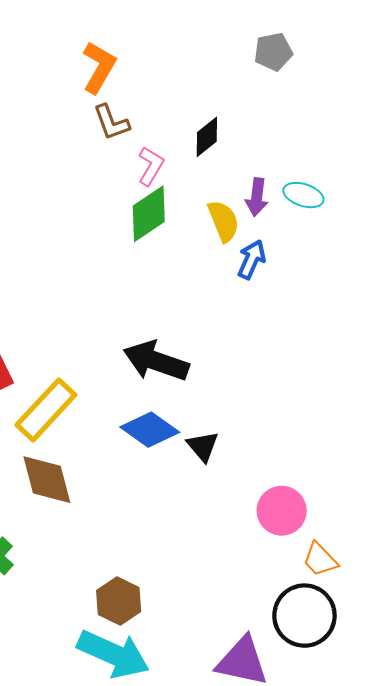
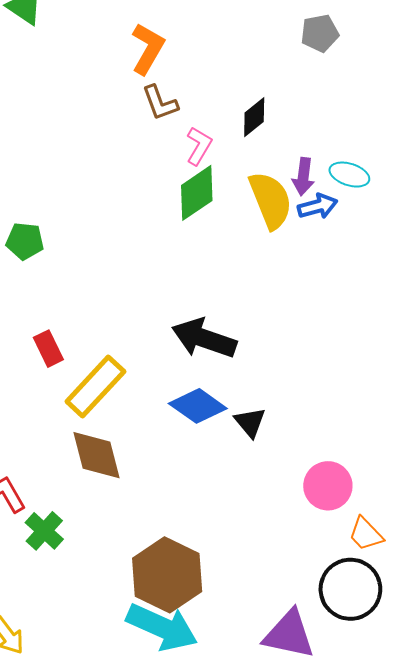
yellow semicircle: (223, 221) -> (271, 200), size x1.4
blue arrow: (252, 259) -> (318, 206), moved, turned 51
brown hexagon: (119, 601) -> (167, 575), size x1.6

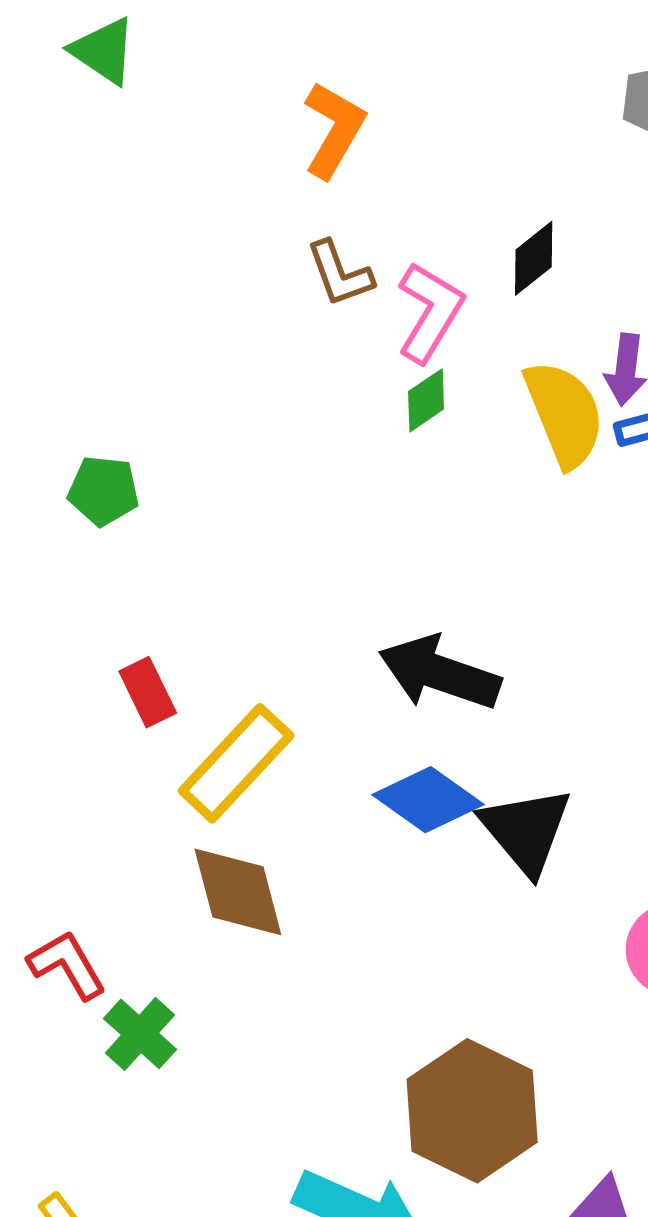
brown L-shape: (160, 103) -> (340, 274), moved
pink L-shape: (199, 146) -> (430, 312), size x1.4
green diamond: (197, 193) -> (426, 400), size x0.6
black triangle: (250, 422) -> (526, 830), size x1.6
brown hexagon: (167, 575) -> (472, 1111), moved

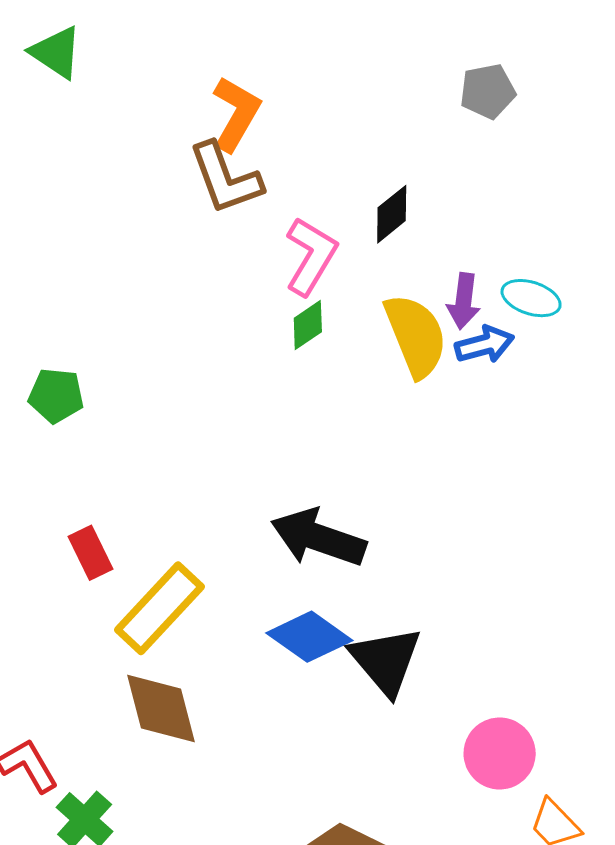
brown L-shape: (340, 274) -> (225, 178), moved, size x1.4

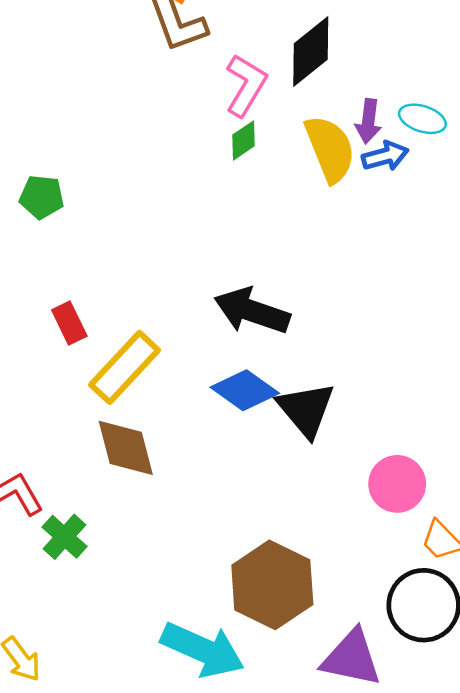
black diamond: (392, 214) -> (311, 52), size x1.5

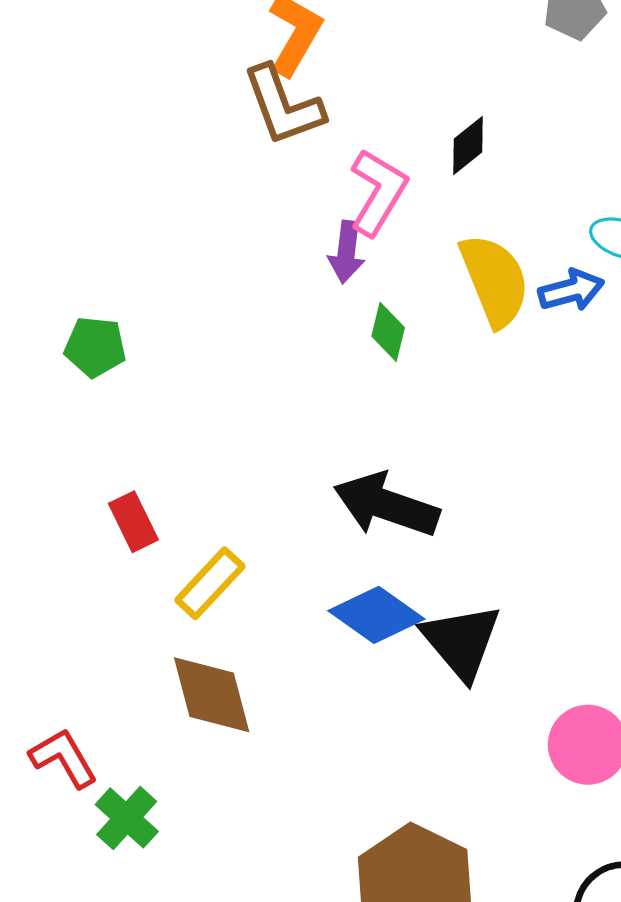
black diamond: (311, 52) -> (468, 145), size x0.6
purple arrow: (368, 121) -> (346, 252), moved
green diamond: (243, 140) -> (388, 332), moved, turned -42
yellow rectangle: (125, 367) -> (210, 583), size x0.7

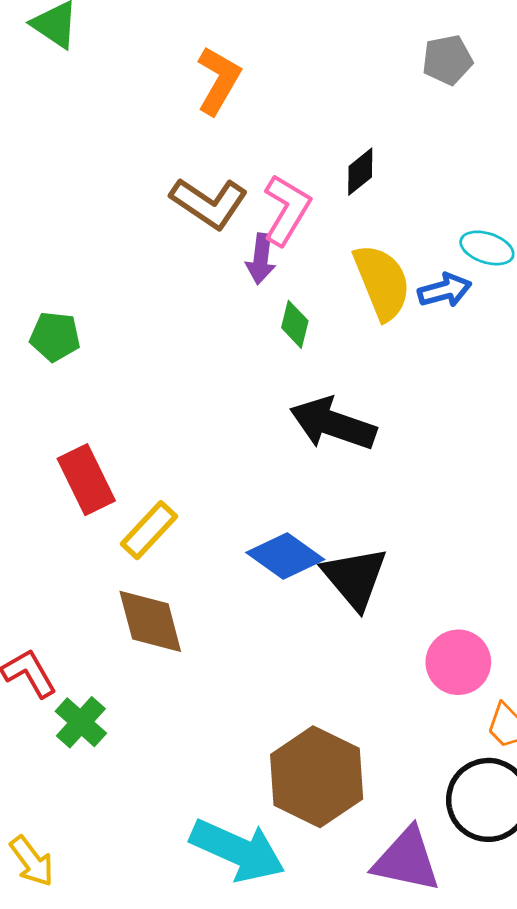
brown L-shape: (283, 105) -> (209, 203), moved, turned -36
black arrow: (386, 505) -> (333, 424), moved
red rectangle: (133, 522) -> (86, 480), size x1.4

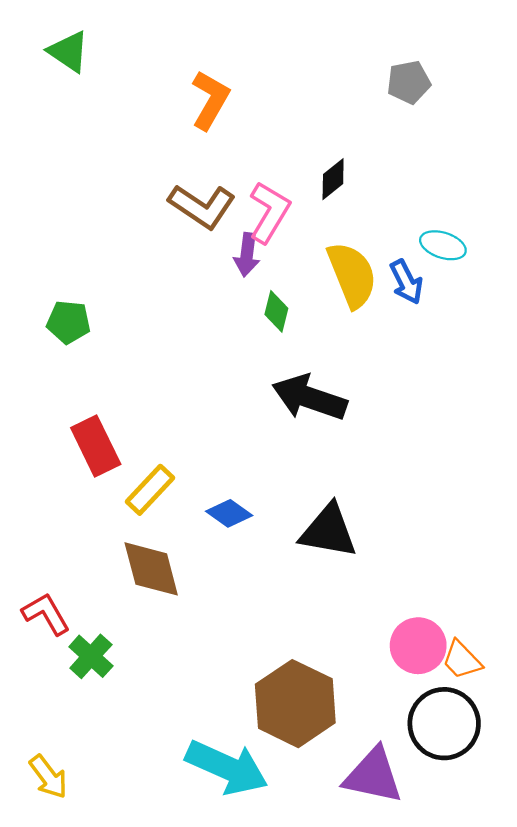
blue arrow: (445, 290) -> (406, 282), turned 78
blue diamond: (285, 556) -> (229, 513), moved, size x0.7
black triangle: (355, 578) -> (328, 531), turned -40
pink circle: (458, 662) -> (418, 646), moved

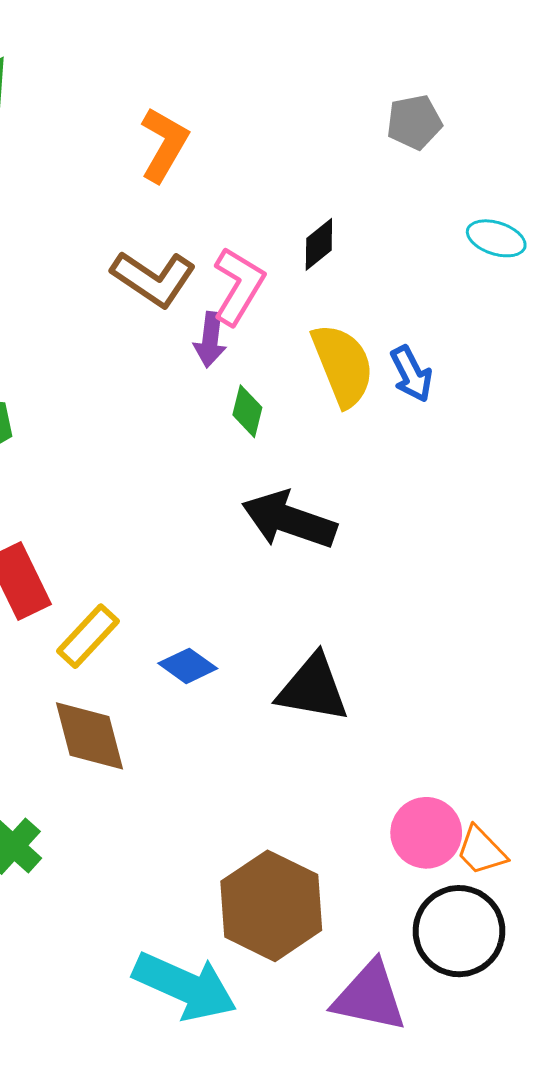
cyan ellipse: (443, 245) -> (496, 238), moved

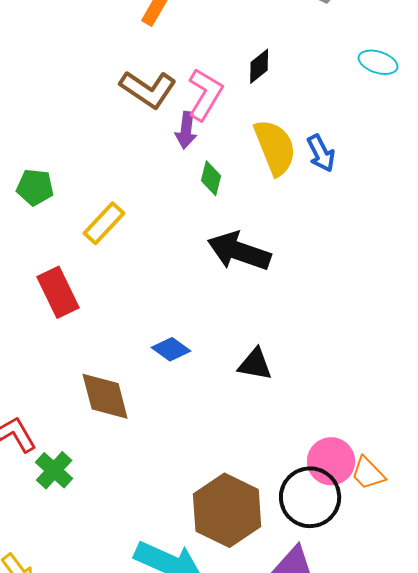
yellow rectangle: (88, 636) -> (104, 223), moved
black triangle: (313, 688) -> (255, 364), size x0.7
black circle: (459, 931) -> (310, 497), moved

